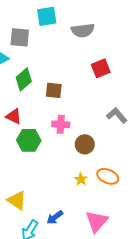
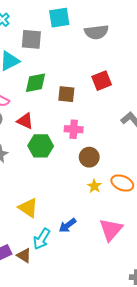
red square: (101, 68) -> (102, 81), moved
green diamond: (24, 79) -> (35, 83), turned 30
brown circle: (85, 144) -> (89, 157), moved

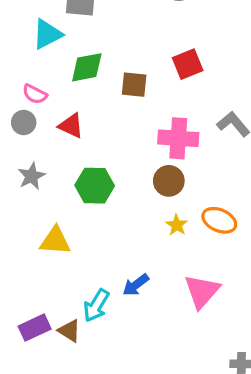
pink cross: (74, 129) -> (178, 138), moved, size x1.4
green hexagon: (41, 146) -> (95, 186), moved
yellow triangle: (28, 208) -> (55, 241), moved, turned -30

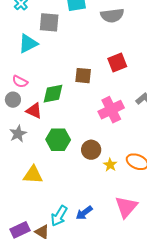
green diamond: (87, 67) -> (53, 94), moved
red triangle: (71, 126) -> (34, 111), moved
pink cross: (178, 138) -> (111, 110), turned -30
brown circle: (169, 181) -> (91, 150), moved
blue arrow: (136, 285) -> (84, 213), moved

